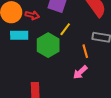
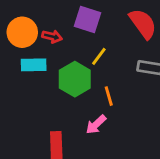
orange line: (85, 51) -> (109, 96), moved
pink arrow: (80, 72) -> (96, 124), moved

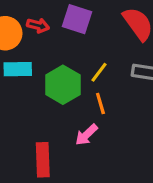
red arrow: (52, 36) -> (38, 25), moved
yellow line: (99, 56) -> (99, 72), moved

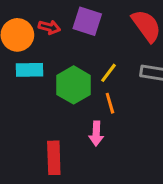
pink arrow: (86, 135) -> (96, 134), turned -45

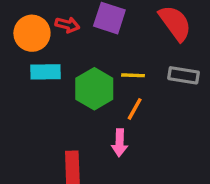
yellow line: (108, 73) -> (133, 75), turned 55
orange line: (110, 103) -> (135, 109), turned 45

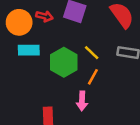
yellow line: (133, 75) -> (92, 53), turned 42

